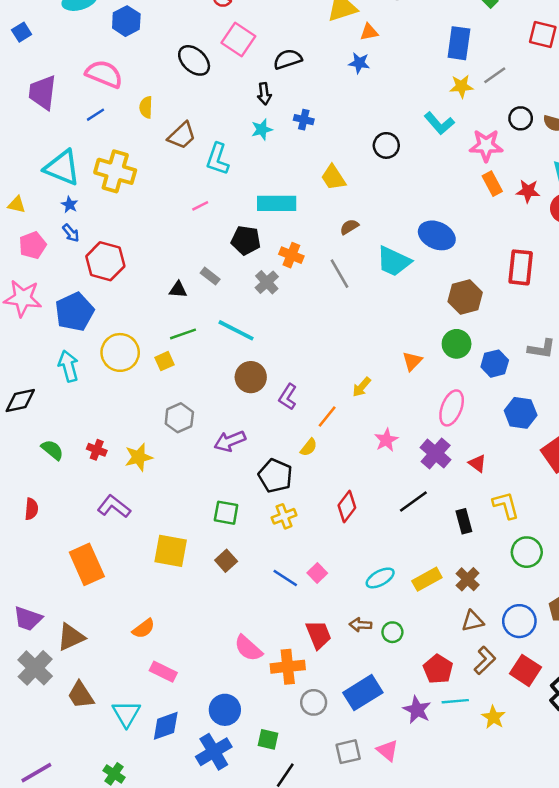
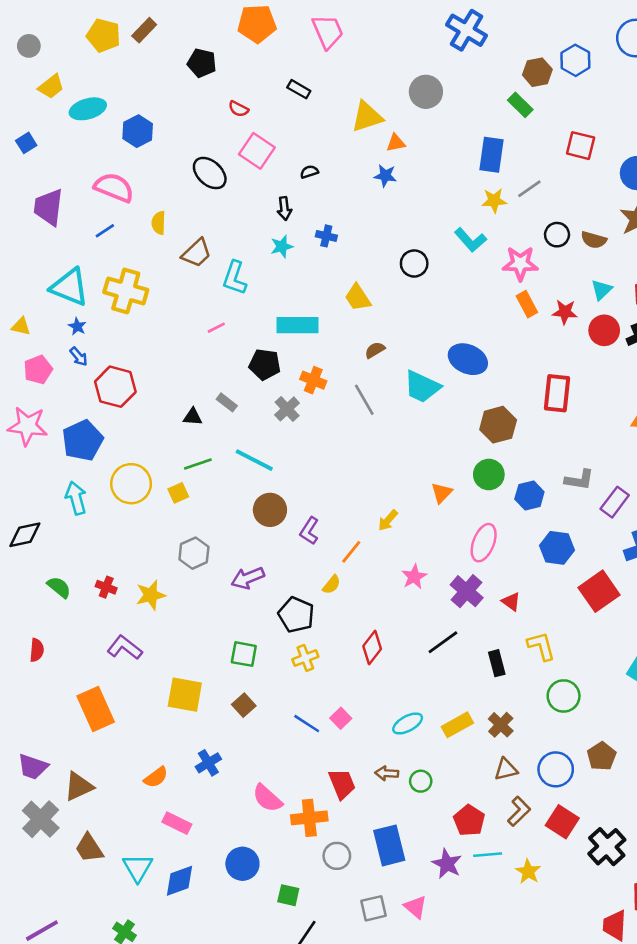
black semicircle: (288, 59) -> (309, 172), size x0.6
blue rectangle: (363, 693) -> (389, 845), turned -72
blue cross: (214, 752) -> (208, 763), moved, size x0.7

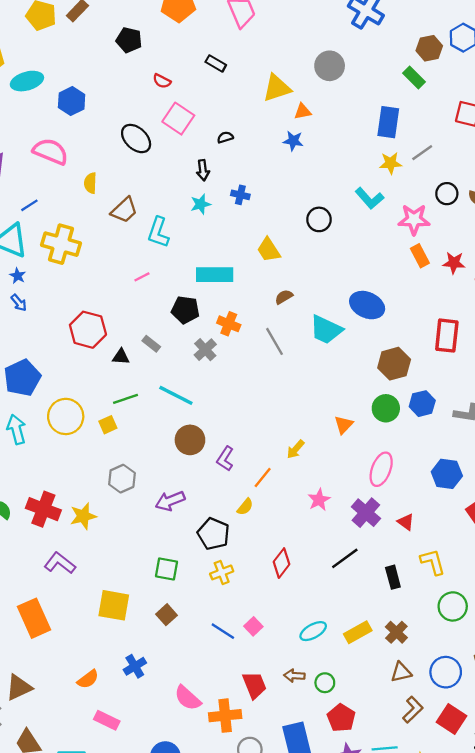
blue line: (105, 231) -> (29, 205), moved
red hexagon: (115, 387) -> (88, 330), moved
blue hexagon: (529, 495) -> (422, 404), moved
red cross: (106, 587) -> (43, 509), size x1.8
red pentagon: (469, 820) -> (341, 718), moved

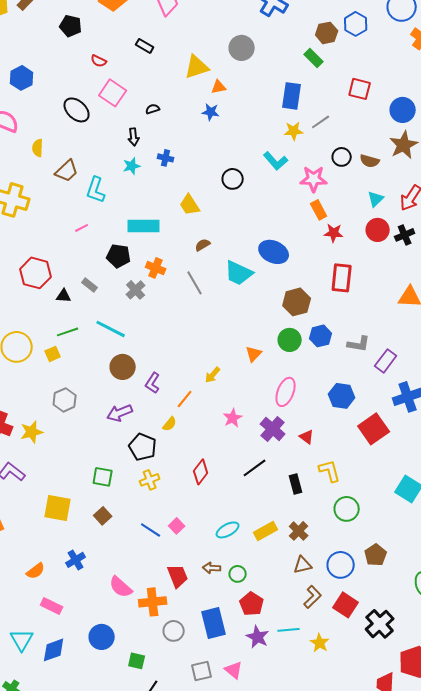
red star: (454, 263) -> (334, 233), moved
purple arrow: (170, 501) -> (120, 413), moved

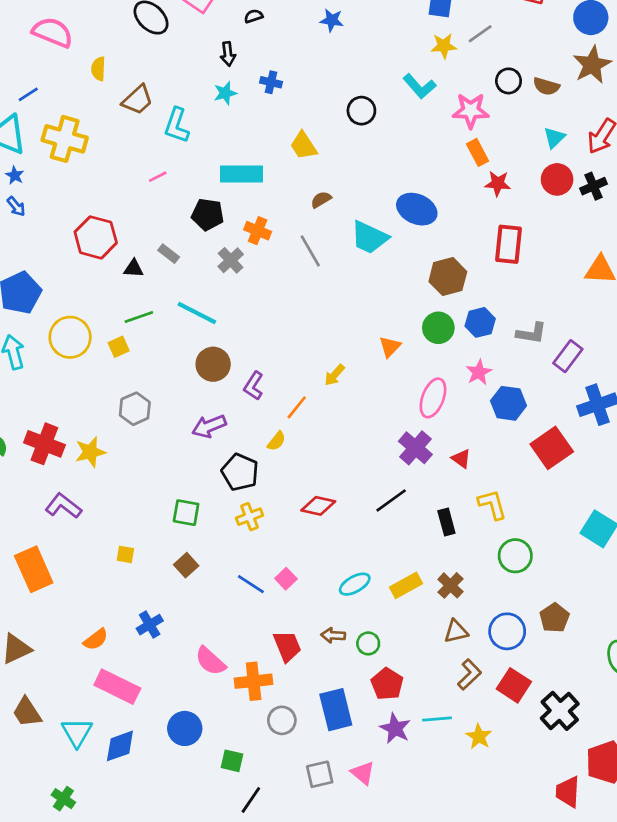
pink star: (233, 418) -> (479, 372), moved
red diamond: (201, 472) -> (318, 506), turned 65
yellow square: (58, 508) -> (125, 554), size x0.5
pink rectangle: (52, 606) -> (117, 687), size x1.5

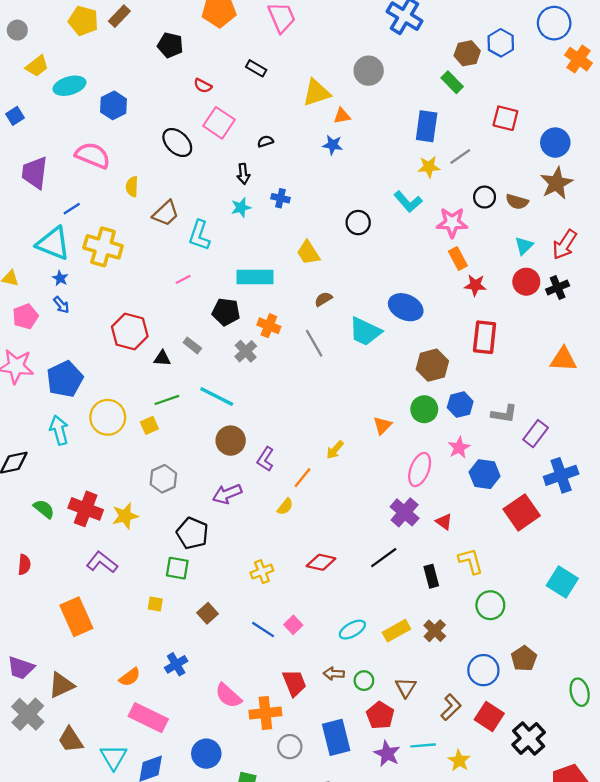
black pentagon: (240, 472) -> (192, 533), moved
green square: (186, 513) -> (177, 568), moved
brown triangle: (456, 631) -> (406, 688), moved, turned -45

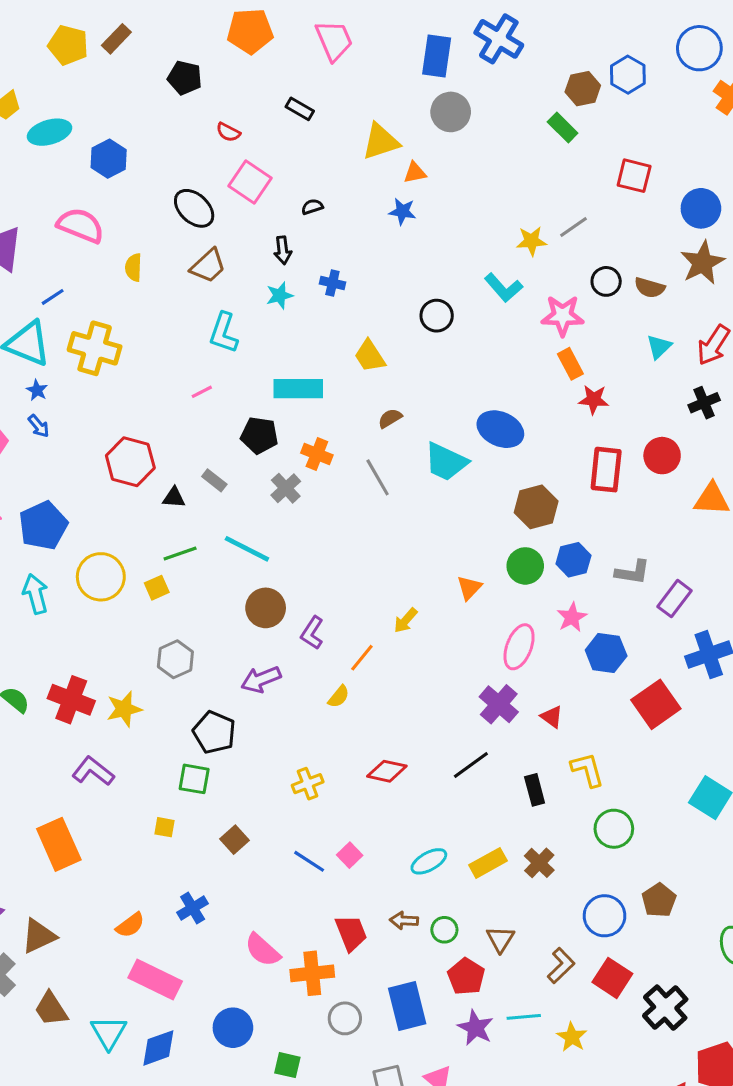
blue rectangle: (427, 126) -> (437, 56), moved
brown trapezoid: (166, 213) -> (208, 266), moved
red circle: (526, 282) -> (662, 456), moved

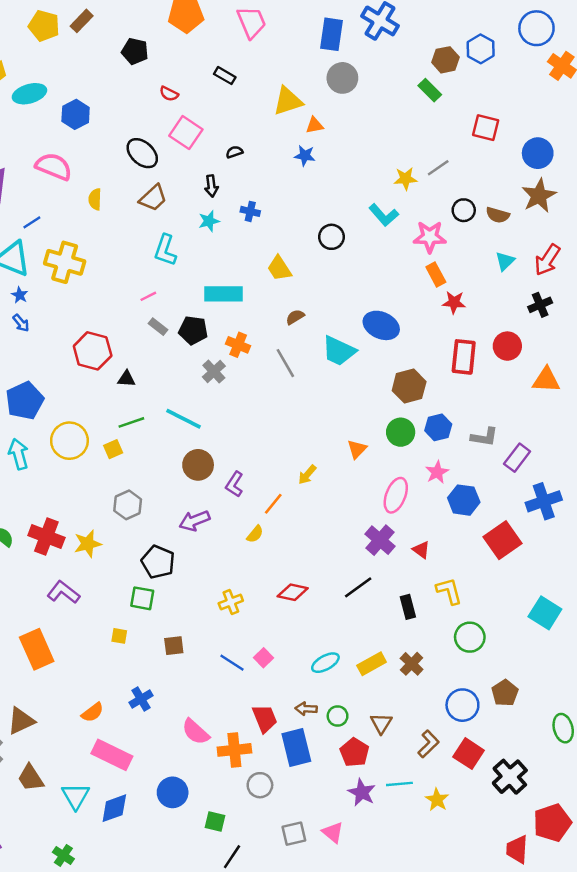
gray rectangle: (214, 480) -> (158, 327), moved
brown square: (234, 840) -> (174, 646), turned 35
blue rectangle: (407, 1006) -> (296, 748), moved

